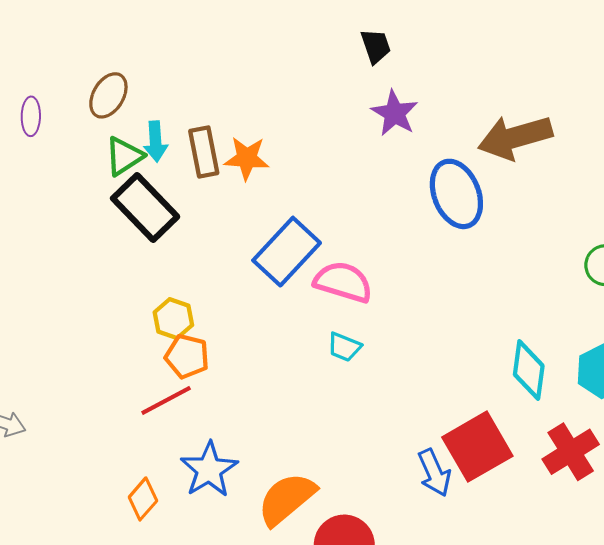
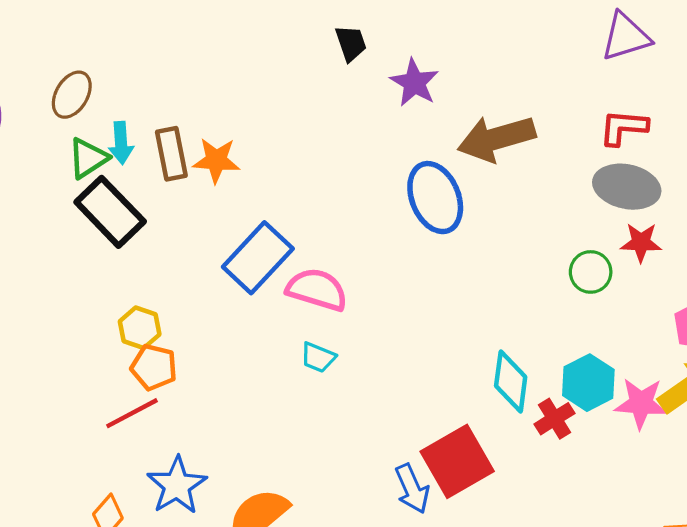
purple star: (395, 113) -> (414, 83), moved
red cross: (571, 452) -> (554, 419), moved, size x0.7

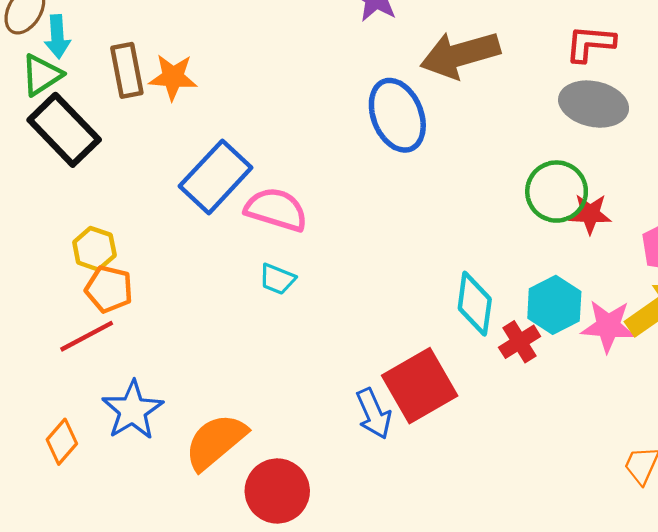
cyan arrow: (121, 143) -> (57, 37), moved
red star: (641, 242) -> (590, 214), moved
green circle: (591, 272) -> (557, 192), size x1.4

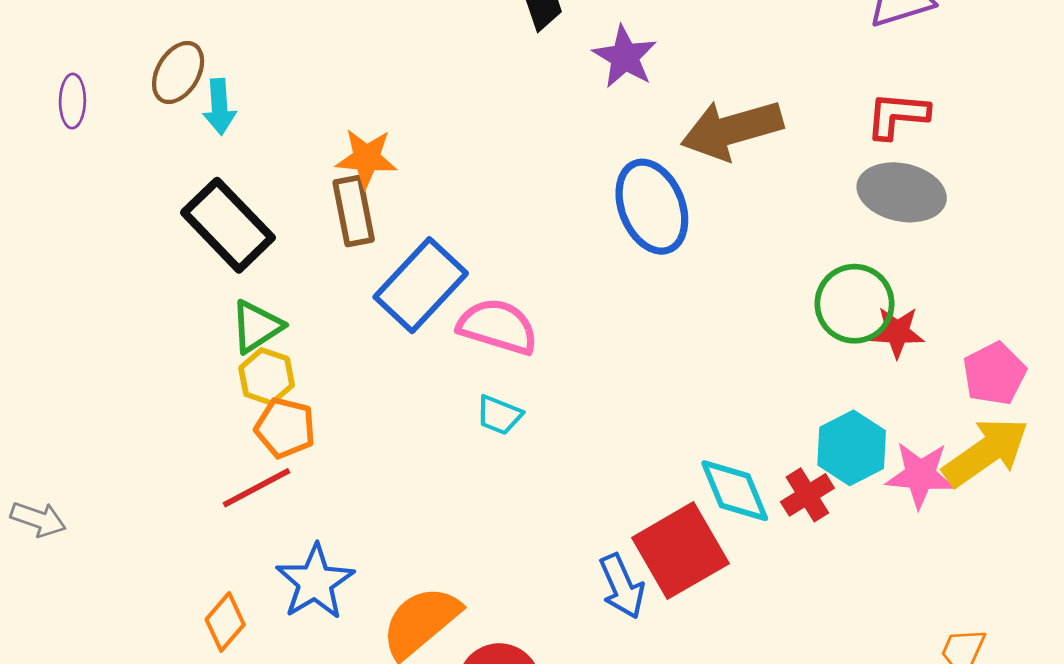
brown rectangle: (127, 70) -> (354, 211), moved
green triangle: (42, 75) -> (257, 327), moved
cyan diamond: (475, 304) -> (735, 491), moved, turned -30

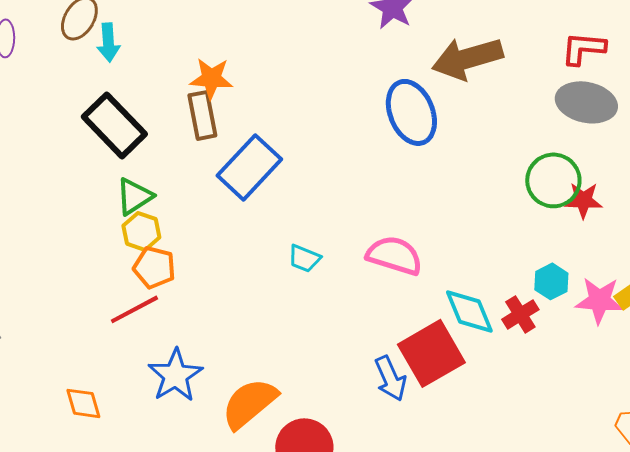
pink semicircle: (498, 327) -> (394, 255), moved
cyan hexagon: (852, 448) -> (551, 281), size x0.7
orange diamond: (225, 622) -> (83, 403), moved, turned -57

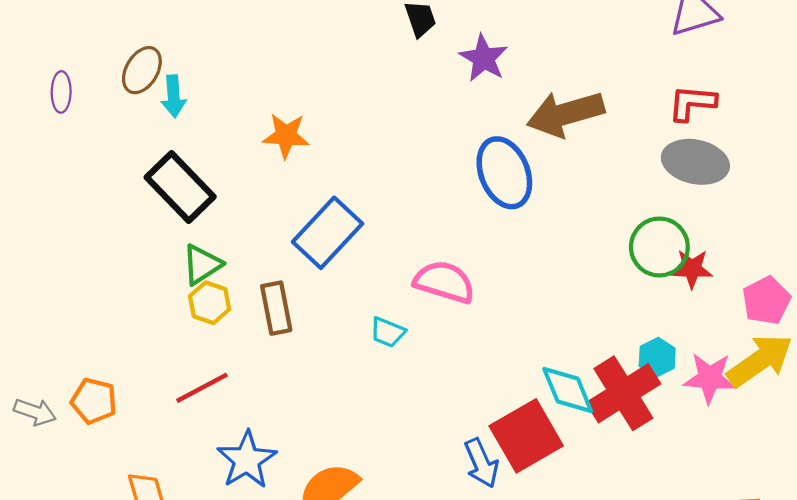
brown rectangle: (202, 115) -> (276, 308), moved
pink semicircle: (394, 255) -> (444, 282), moved
orange pentagon: (154, 267) -> (94, 401), moved
red cross: (520, 314) -> (623, 393), size x1.8

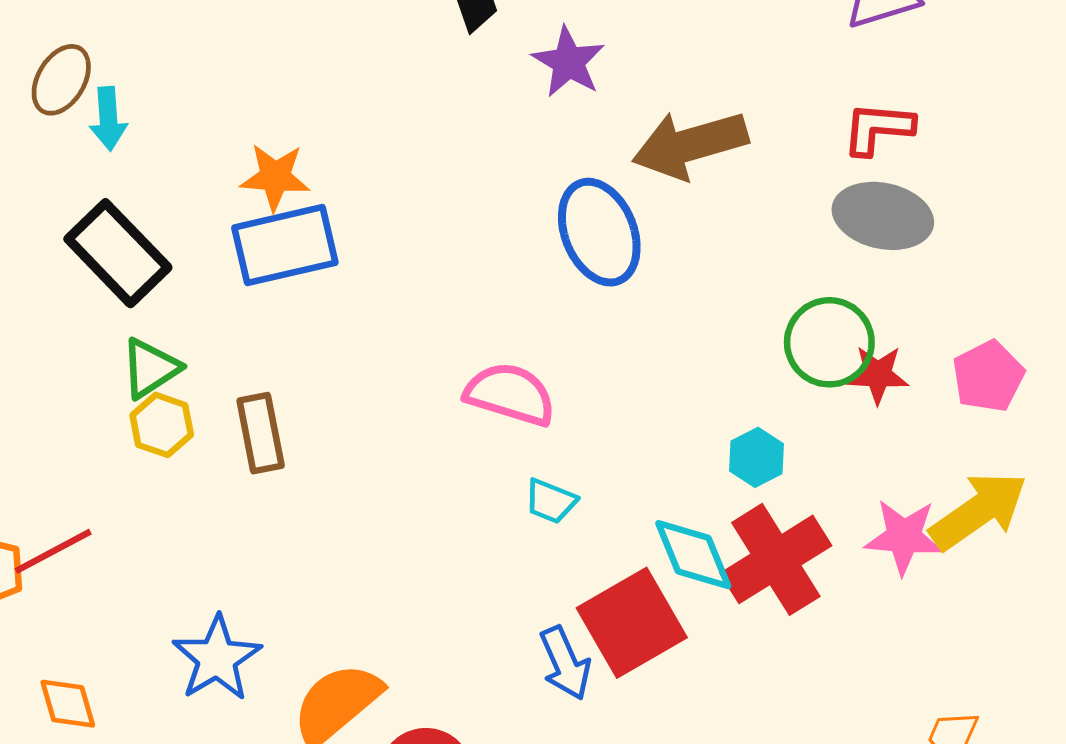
blue rectangle: (328, 233) -> (285, 245), moved, turned 34
pink pentagon: (766, 300) -> (988, 376), moved
cyan trapezoid: (388, 332) -> (551, 501), moved
cyan hexagon: (657, 357) -> (756, 457), moved
red line: (202, 388) -> (53, 551), moved

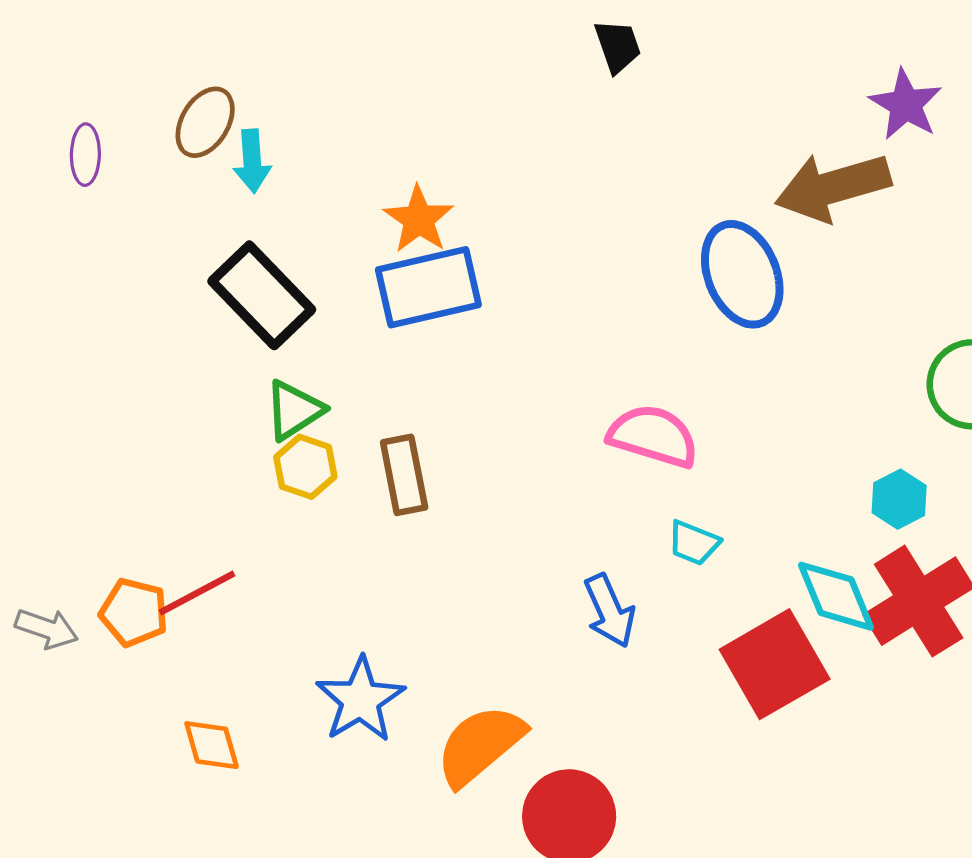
purple star: (568, 62) -> (906, 104), moved
orange star: (275, 177) -> (419, 219), turned 30
blue arrow: (565, 663) -> (610, 611), moved

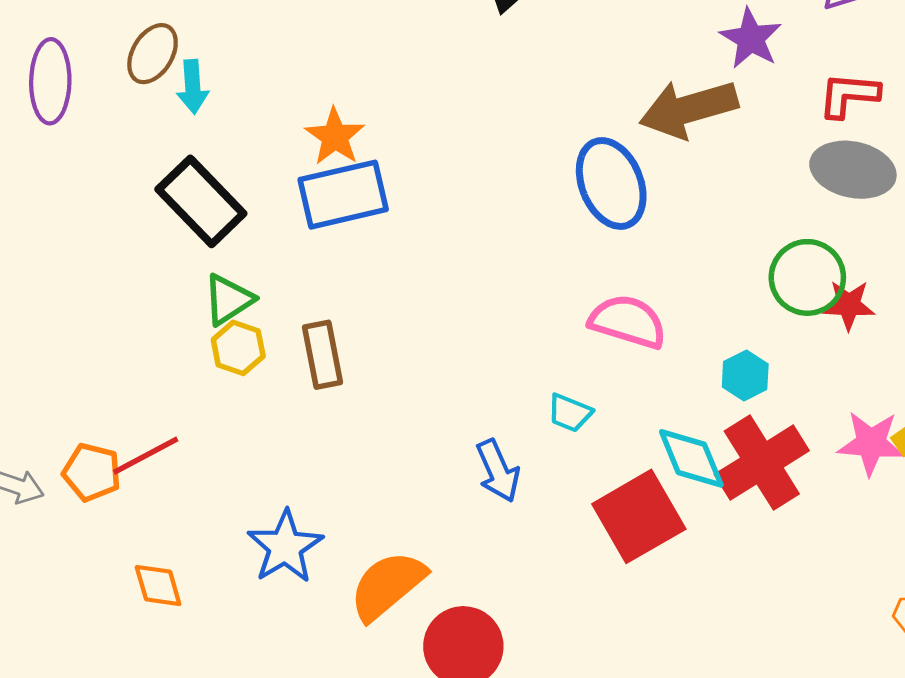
purple ellipse: (85, 155) -> (50, 81), size x1.6
pink semicircle: (653, 436) -> (628, 322), moved

